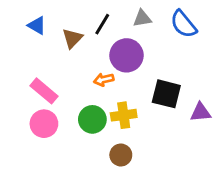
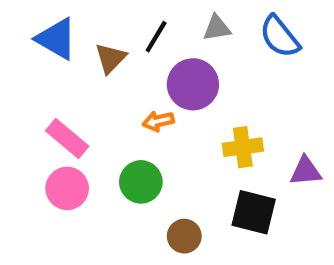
blue triangle: (37, 25) -> (56, 39), size x1.5
black square: (166, 94) -> (254, 212), moved
yellow cross: (124, 115) -> (243, 147), moved

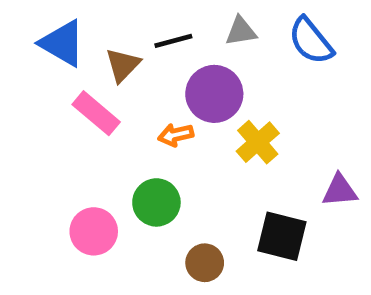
black line: (156, 37) -> (173, 41), turned 44
pink rectangle: (67, 139) -> (96, 113), moved
yellow cross: (243, 147) -> (258, 142), moved, turned -33
pink circle: (67, 188) -> (94, 231), moved

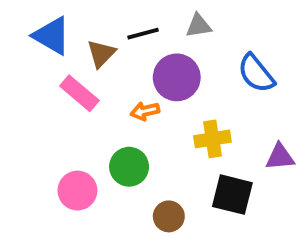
blue semicircle: (311, 41) -> (256, 73), moved
yellow cross: (258, 142) -> (212, 139), moved, turned 32

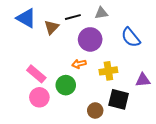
pink rectangle: (79, 93) -> (36, 74), moved
orange arrow: (145, 111) -> (79, 64), moved
brown circle: (169, 216) -> (95, 111), moved

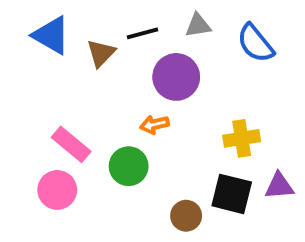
blue semicircle: (131, 37) -> (255, 43), moved
yellow cross: (108, 71) -> (242, 138), moved
purple triangle: (143, 80) -> (279, 186), moved
pink circle: (39, 97) -> (57, 190), moved

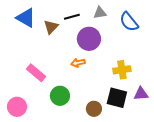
green circle: (129, 166) -> (60, 96), moved
pink circle: (57, 190) -> (17, 107), moved

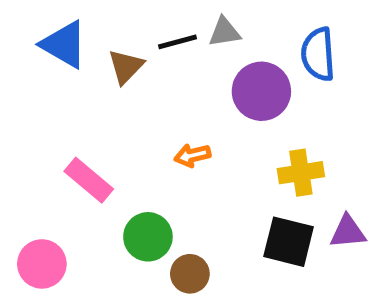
gray triangle: (100, 13) -> (224, 32), moved
blue semicircle: (129, 22) -> (318, 54), turned 35
purple circle: (89, 39) -> (261, 91), moved
brown circle: (94, 109) -> (190, 274), moved

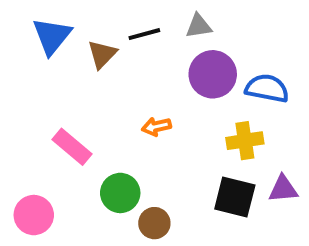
gray triangle: (224, 32) -> (199, 26), moved
blue triangle: (64, 44) -> (52, 36), turned 39
blue semicircle: (318, 54) -> (267, 88), moved, turned 105

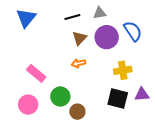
brown triangle: (102, 54) -> (79, 38), moved
blue semicircle: (267, 88) -> (133, 31), moved, turned 45
pink circle: (34, 215) -> (28, 105), moved

